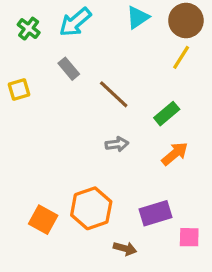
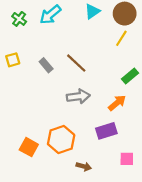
gray rectangle: (69, 69) -> (46, 65), moved
green rectangle: (167, 114) -> (130, 76), moved
gray arrow: (117, 144) -> (78, 96), size x1.5
purple rectangle: (155, 213) -> (106, 131), moved

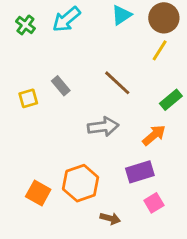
yellow square: (13, 60) -> (28, 98), moved
brown line: (76, 63) -> (117, 83), moved
pink square: (127, 159) -> (154, 203), moved, turned -32

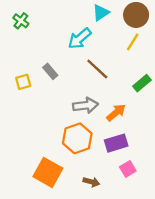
cyan arrow: (66, 19) -> (80, 38), moved
orange arrow: (154, 135) -> (116, 113), moved
orange hexagon: (81, 183) -> (77, 138), moved
orange square: (38, 193) -> (48, 172), moved, size x1.4

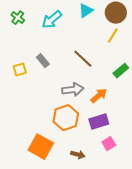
cyan arrow: (80, 38) -> (52, 20), moved

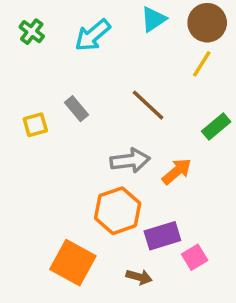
purple rectangle: (99, 122) -> (162, 236), moved

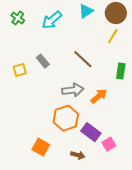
green rectangle: (216, 127) -> (121, 71), turned -42
purple rectangle: (162, 236) -> (91, 132), turned 54
orange square: (73, 263) -> (41, 147), size x0.7

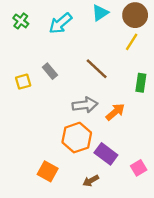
pink square: (109, 144) -> (139, 168), moved
brown arrow: (78, 155) -> (91, 181), turned 136

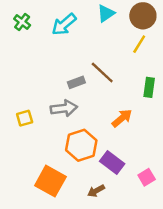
gray rectangle: (50, 71) -> (76, 82), moved, turned -70
yellow square: (23, 82) -> (25, 118), moved
gray arrow: (85, 105) -> (64, 108), moved
orange square: (48, 171) -> (50, 181), size x1.4

